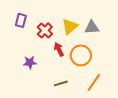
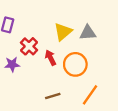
red cross: (45, 30) -> (29, 46), moved
purple star: (30, 62) -> (12, 64), moved

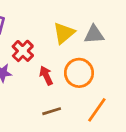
red arrow: (50, 58) -> (46, 76), moved

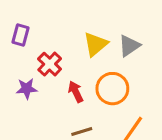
gray triangle: (94, 34) -> (129, 46), turned -30

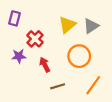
red arrow: (76, 92) -> (45, 65), moved

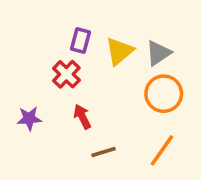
purple rectangle: (15, 18) -> (81, 41), moved
purple star: (19, 56) -> (29, 118), moved
orange circle: (79, 56) -> (164, 94), moved

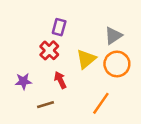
yellow triangle: (119, 51) -> (86, 59), moved
orange line: (162, 150) -> (101, 103), moved
brown line: (104, 152) -> (46, 105), moved

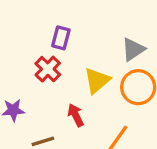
red arrow: (60, 80) -> (76, 115), moved

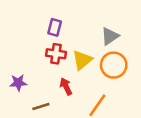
red cross: (48, 69) -> (56, 54), moved, turned -36

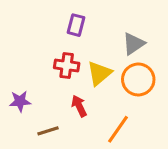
purple rectangle: (55, 27) -> (76, 25), moved

